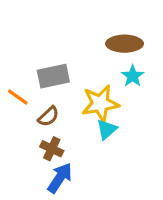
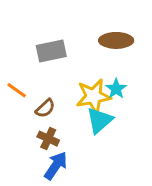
gray rectangle: (53, 76) -> (51, 51), moved
cyan star: (133, 76) -> (116, 89), moved
cyan triangle: (107, 129) -> (100, 120), size x1.4

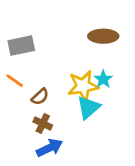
gray rectangle: (51, 51) -> (21, 46), moved
blue arrow: (56, 166) -> (49, 148), turned 30

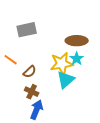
brown ellipse: (103, 36) -> (77, 41), moved
gray rectangle: (21, 46) -> (27, 30), moved
blue arrow: (49, 148) -> (37, 110), turned -42

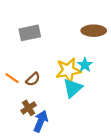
brown ellipse: (77, 41) -> (94, 31), moved
orange line: (11, 60) -> (12, 78), moved
brown cross: (32, 92) -> (29, 108), moved, turned 32

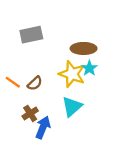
brown ellipse: (94, 31) -> (84, 48), moved
yellow star: (68, 70) -> (72, 74), turned 30
cyan triangle: (73, 88) -> (72, 107), moved

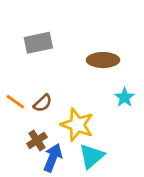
cyan star: (89, 68) -> (125, 97), moved
yellow star: (72, 74) -> (77, 125), moved
cyan triangle: (72, 107) -> (92, 156), moved

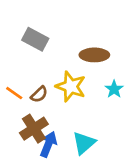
gray rectangle: (38, 43) -> (35, 39), turned 40
yellow star: (77, 125) -> (71, 86), moved
brown cross: (37, 140) -> (34, 129), size x1.5

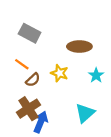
yellow star: (71, 86) -> (59, 73), size x0.7
orange line: (14, 93) -> (22, 64), moved
cyan triangle: (84, 143) -> (85, 113), moved

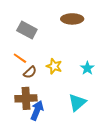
brown ellipse: (79, 46) -> (72, 19), moved
brown cross: (28, 109) -> (26, 98), turned 30

